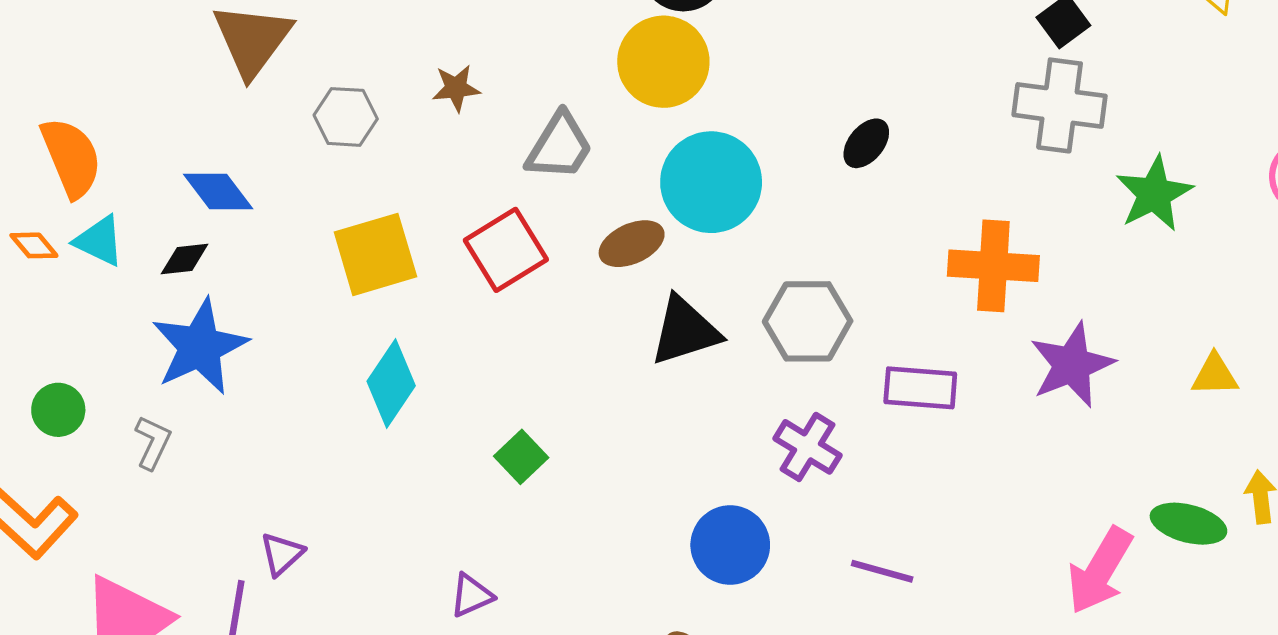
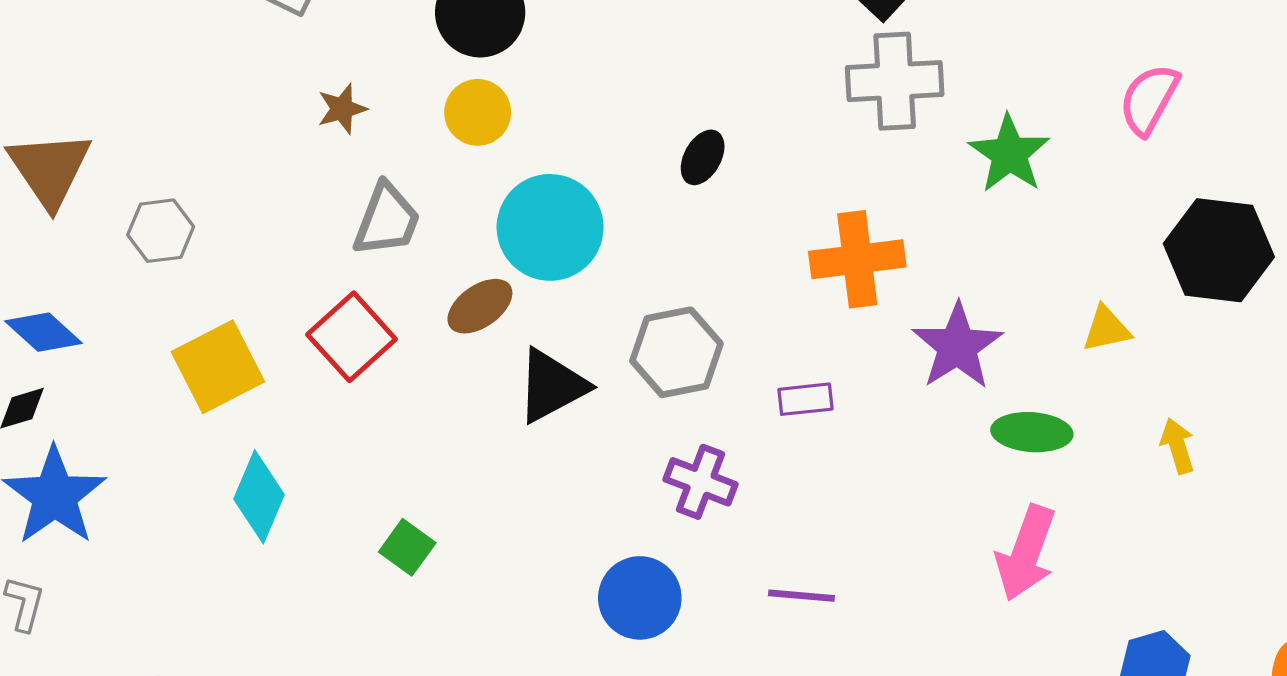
yellow circle: (663, 62) -> (478, 112), size x0.7
brown star: (456, 88) -> (342, 109), moved
purple rectangle: (920, 388) -> (805, 399), size x0.7
green ellipse: (1188, 524) -> (1032, 432), moved

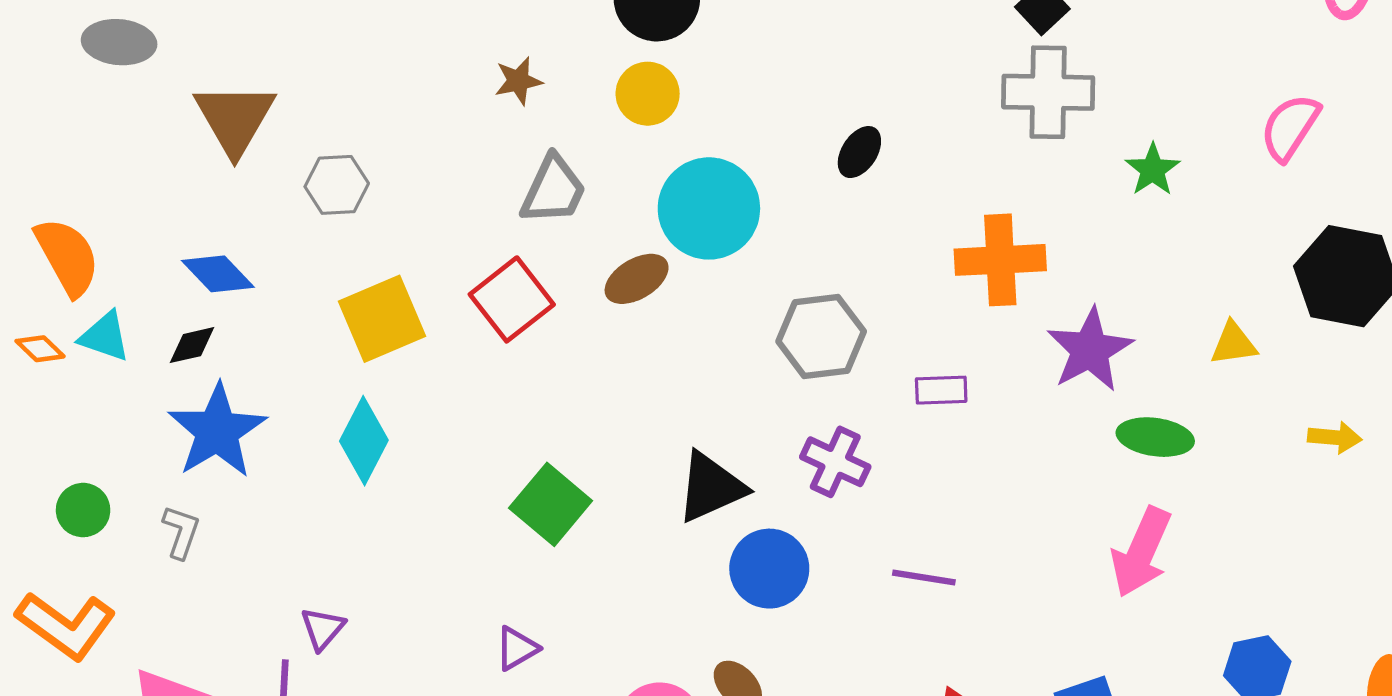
green star: (1009, 154) -> (1153, 170), size x0.7
black triangle: (552, 386) -> (711, 487), moved
yellow arrow: (1178, 446) -> (1335, 437), moved, turned 108
cyan diamond: (259, 497) -> (364, 441), moved
green square: (407, 547) -> (551, 504), size x1.5

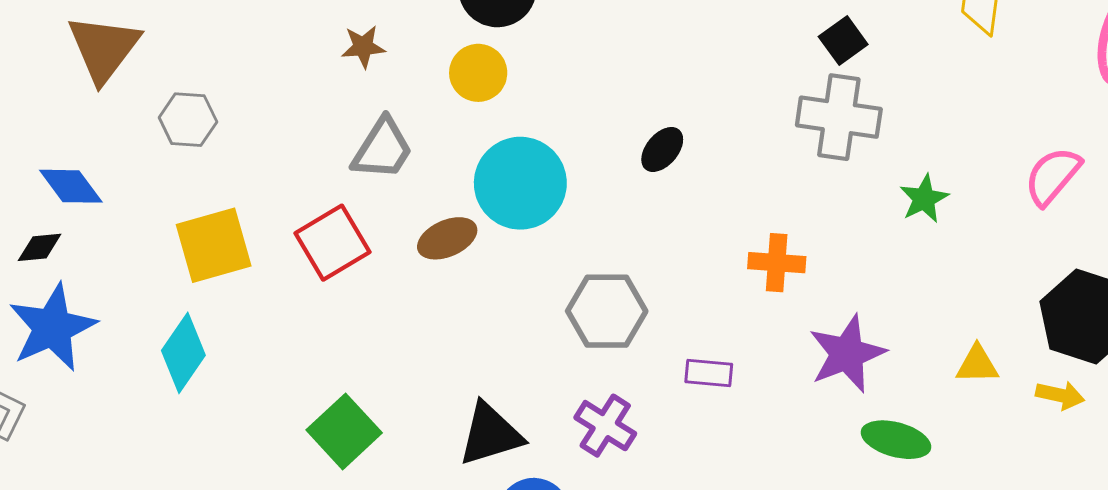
orange cross: (1000, 260) -> (777, 263), size x0.7
yellow arrow: (1335, 437) -> (1060, 395), moved

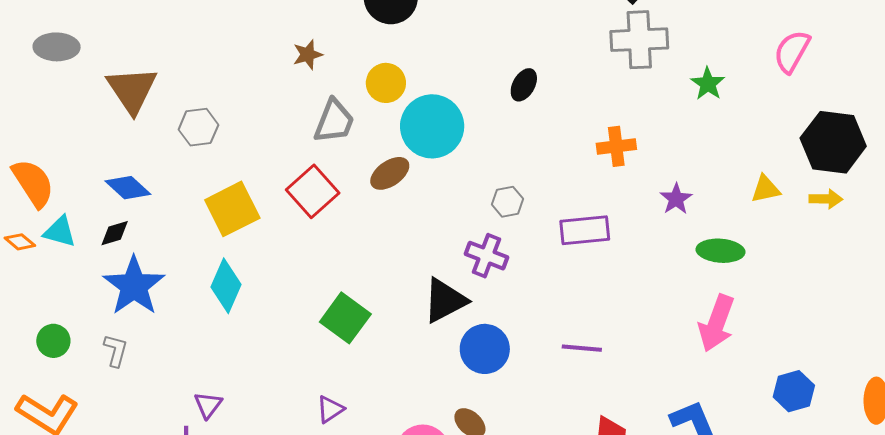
yellow circle: (478, 73) -> (386, 83), moved
gray hexagon: (607, 311) -> (508, 202), size x0.6
purple star: (847, 354) -> (676, 199), size x0.6
purple rectangle: (709, 373) -> (585, 230), size x1.5
purple cross: (605, 426) -> (486, 256), moved

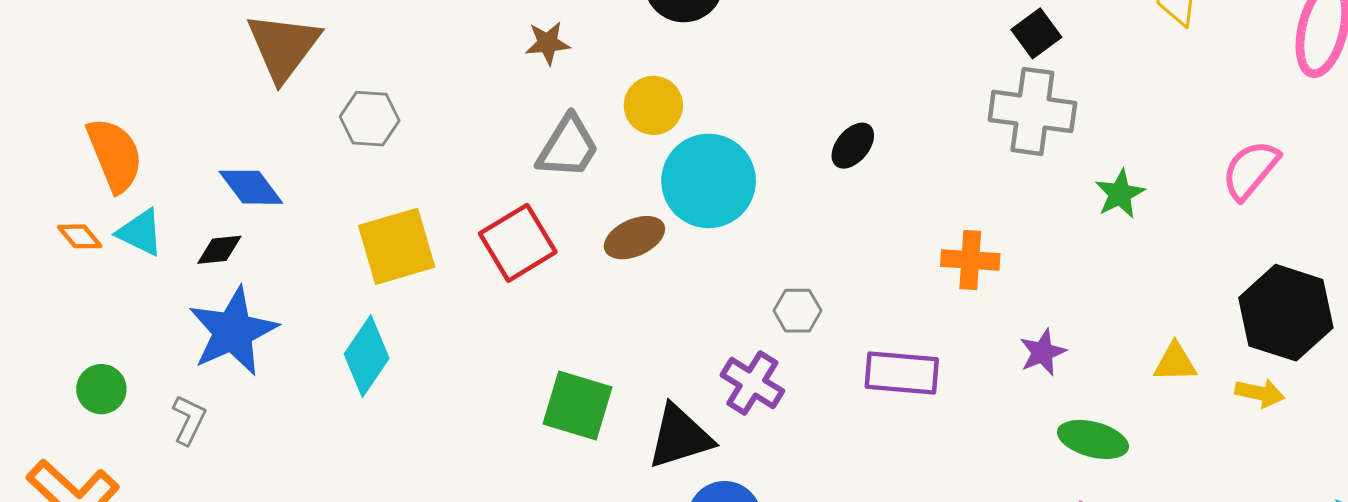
green square: (345, 318) -> (578, 406), moved, turned -30

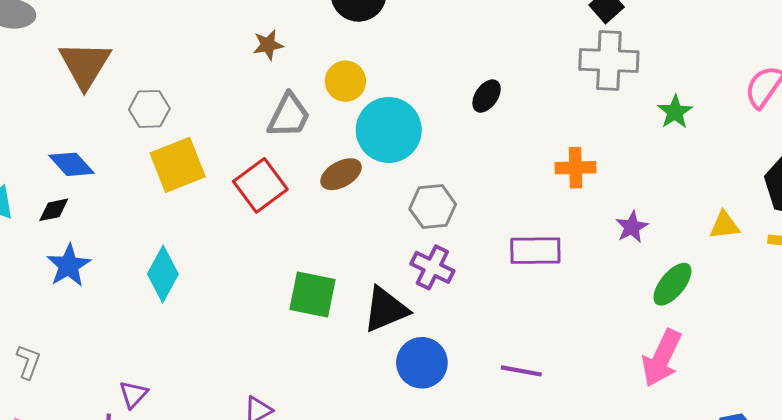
yellow square: (397, 246) -> (178, 165), moved
gray hexagon: (797, 311) -> (433, 207), moved, size x1.4
blue star: (233, 331) -> (69, 266), size x0.7
gray L-shape: (189, 420) -> (28, 362), moved
green ellipse: (1093, 439) -> (672, 284), turned -60

